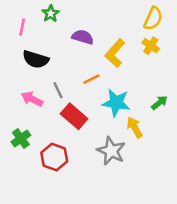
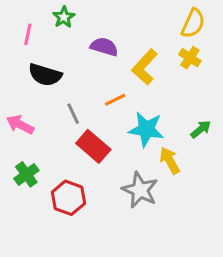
pink arrow: (32, 99) -> (20, 125), moved

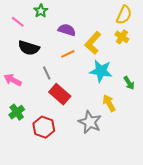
pink line: (28, 34) -> (18, 22), turned -64
orange line: (115, 100) -> (68, 54), moved
cyan star: (146, 129) -> (101, 71), moved
green arrow: (201, 129) -> (129, 83), turned 96

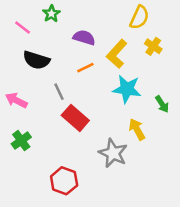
yellow semicircle: (124, 15) -> (139, 17), moved
red hexagon: (44, 127) -> (64, 181), moved

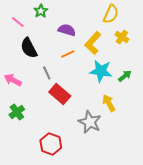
black semicircle: (36, 60) -> (29, 48), turned 45
green arrow: (162, 104) -> (125, 76), moved, turned -96

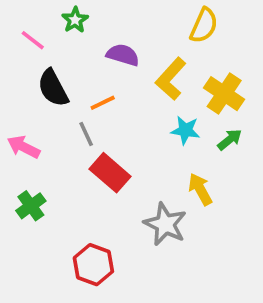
yellow cross: (122, 37) -> (224, 94), moved, size x1.5
orange line: (68, 54) -> (103, 103), moved
cyan star: (101, 71) -> (185, 130), size x0.7

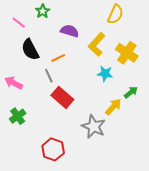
green arrow: (230, 140) -> (131, 92), moved
yellow arrow: (200, 189) -> (113, 107), turned 72

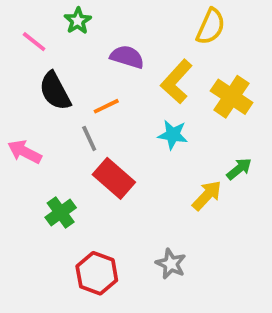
cyan star: (105, 74) -> (173, 135), moved
green cross: (18, 116) -> (61, 213), moved
gray star: (94, 127) -> (171, 264), moved, size x0.7

